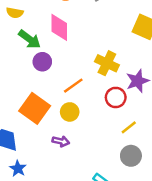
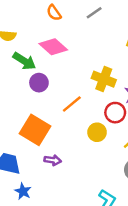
pink diamond: (59, 27) -> (53, 47), turned -44
yellow circle: (70, 112) -> (97, 132), moved
purple arrow: (61, 141) -> (53, 160), moved

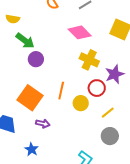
pink diamond: (53, 47) -> (80, 32), moved
orange line: (72, 104) -> (61, 91), moved, turned -42
blue star: (23, 191) -> (32, 149), moved

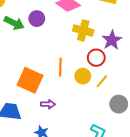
purple circle: (36, 59) -> (37, 19), moved
yellow line: (108, 113) -> (102, 81), moved

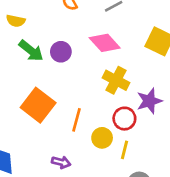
orange square: (30, 80) -> (38, 105), moved
yellow line: (102, 81) -> (125, 150), turned -40
purple arrow: (48, 104) -> (61, 162), moved

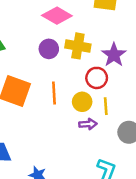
purple circle: (61, 52) -> (49, 49), moved
purple arrow: (61, 162) -> (88, 124), moved

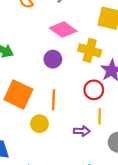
yellow cross: (78, 46) -> (90, 50), moved
yellow circle: (82, 102) -> (39, 124), moved

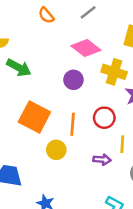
red circle: (94, 90) -> (104, 118), moved

